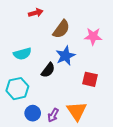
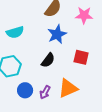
black semicircle: (48, 70) -> (48, 60), moved
orange triangle: (77, 111) -> (68, 88), turned 40

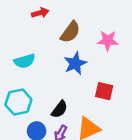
black semicircle: (48, 60) -> (59, 109), moved

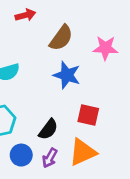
blue star: (75, 63) -> (67, 75), turned -30
red square: (104, 91) -> (88, 115), moved

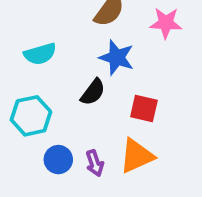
black semicircle: (48, 129) -> (93, 92), moved
purple arrow: (50, 158) -> (95, 163), turned -48

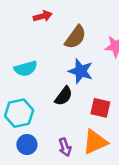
blue circle: (58, 160) -> (27, 145), moved

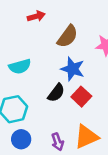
red square: (100, 108) -> (81, 97), moved, turned 30

